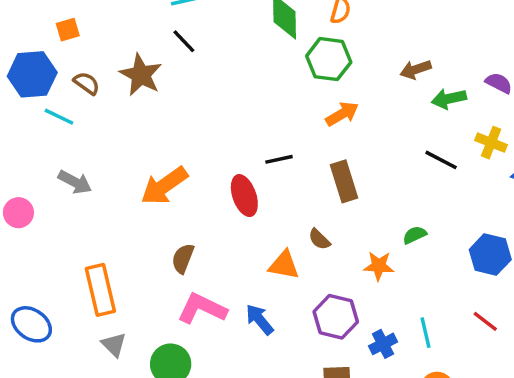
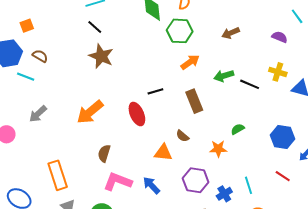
brown star: (141, 75) -> (101, 56), moved
green arrow: (449, 99) -> (224, 76), moved
gray arrow: (75, 182) -> (38, 114), turned 114

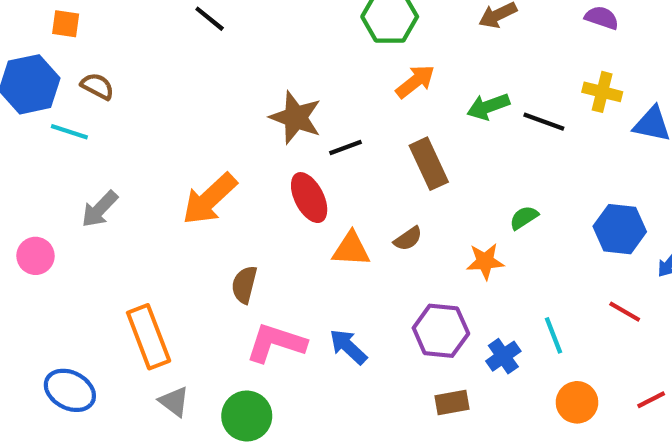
orange square: (27, 26) -> (66, 24), turned 32
brown star: (101, 56) -> (296, 117), moved
brown semicircle: (182, 136) -> (408, 239), turned -72
orange triangle: (163, 153) -> (351, 249), moved

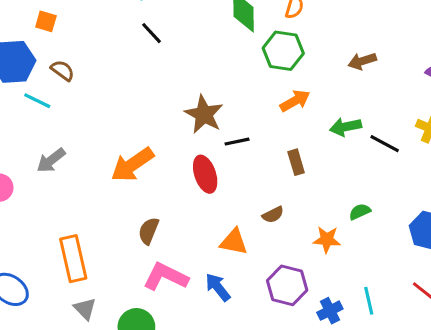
brown rectangle: (429, 164) -> (296, 162), size x0.7
orange triangle: (351, 249) -> (234, 242), moved

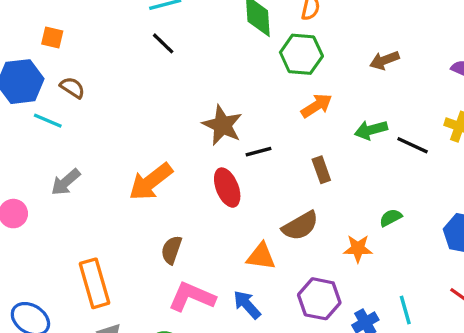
brown semicircle: (273, 215) -> (300, 226), size x1.6

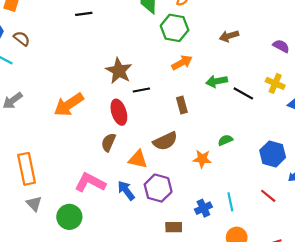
black line: (163, 43) -> (84, 14), turned -56
brown semicircle: (171, 250) -> (108, 142), moved
purple hexagon: (319, 299) -> (158, 188), moved

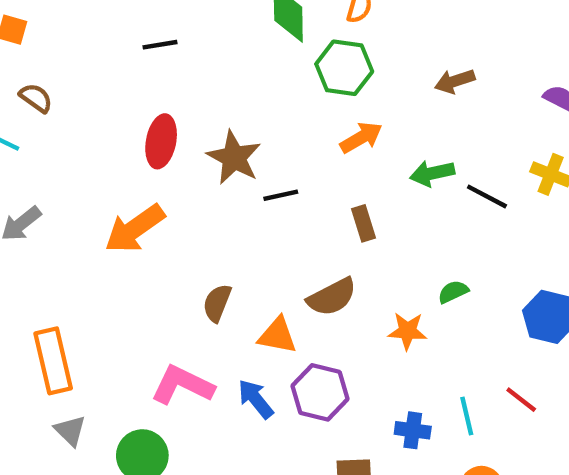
red ellipse: (119, 112) -> (161, 141), moved, turned 30
red line: (268, 196) -> (521, 400), moved
blue cross: (203, 208) -> (413, 430), turned 35

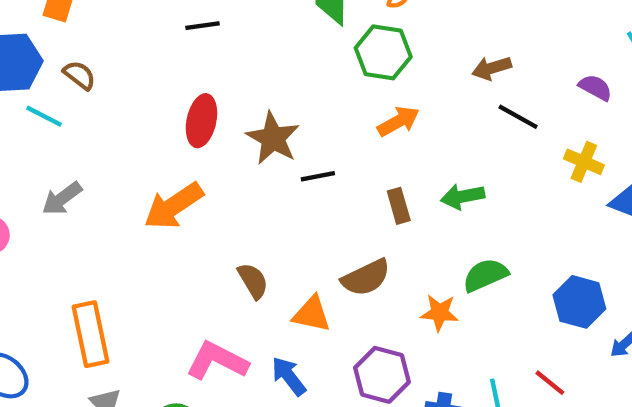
green arrow: (432, 173) -> (463, 197), moved
black line: (487, 196) -> (518, 117), moved
green semicircle: (453, 292) -> (485, 275), size x1.5
brown semicircle: (217, 303) -> (253, 281), turned 126
purple hexagon: (320, 392) -> (382, 375), moved

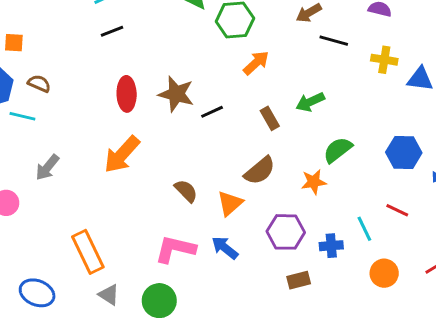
orange triangle: (312, 314) -> (230, 203), turned -40

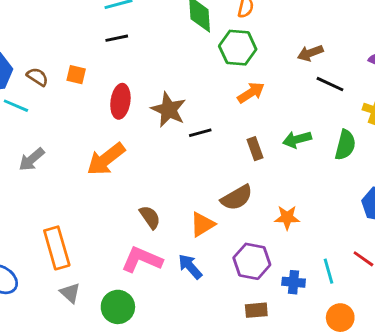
orange square: (14, 43) -> (76, 75), moved
green semicircle: (338, 150) -> (345, 145), moved, turned 132
brown semicircle: (186, 191) -> (150, 217), moved

